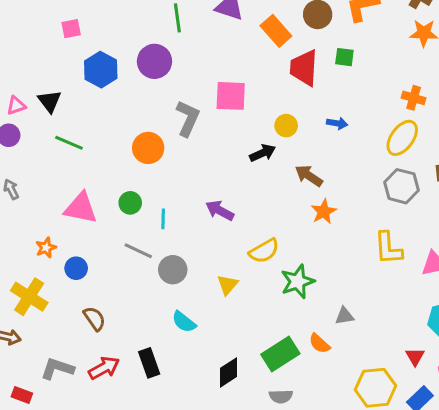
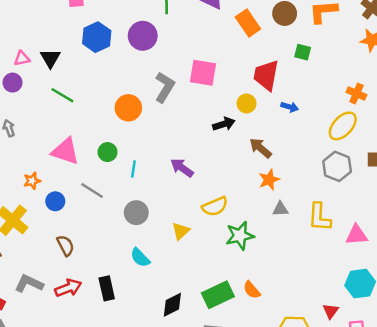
red trapezoid: (304, 68) -> (266, 75), moved
gray line: (138, 251) -> (92, 191), moved
gray triangle: (344, 316) -> (280, 209), moved

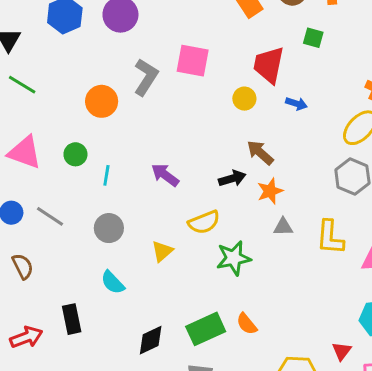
black arrow: (224, 124) -> (232, 178), moved
gray line: (92, 191) -> (50, 216), moved
red arrow: (68, 288) -> (26, 337), moved

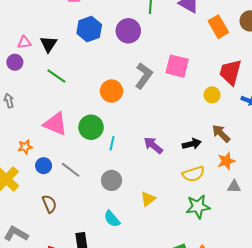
green circle: (75, 154) -> (91, 127), size x1.5
black arrow: (232, 178) -> (192, 144), moved
yellow semicircle: (204, 222) -> (193, 174), moved

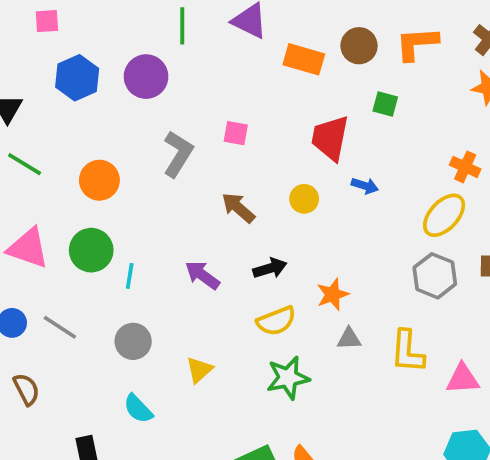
orange rectangle: (218, 27) -> (304, 59), turned -40
pink square: (177, 66) -> (236, 133), size x0.6
orange circle: (112, 91) -> (99, 180), moved
yellow circle: (212, 95) -> (304, 199), moved
brown arrow: (221, 134) -> (238, 208), moved

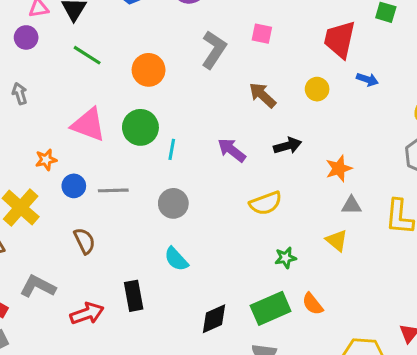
yellow semicircle: (276, 321) -> (266, 203), moved
gray line: (60, 327) -> (113, 190), turned -36
yellow triangle: (199, 370) -> (337, 240), moved, turned -40
green star: (288, 378) -> (286, 258), moved, size x0.6

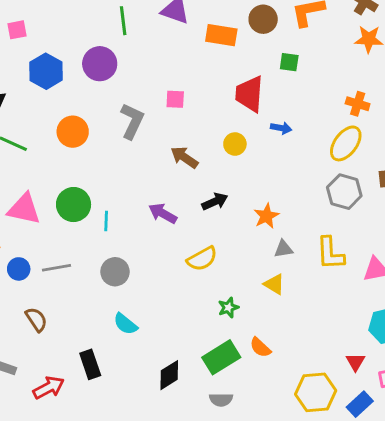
orange circle: (149, 70) -> (73, 132), moved

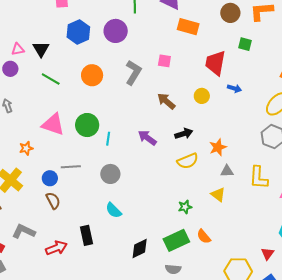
orange rectangle: (221, 35) -> (188, 27), moved
yellow semicircle: (202, 259) -> (188, 161), moved
blue circle: (19, 269) -> (50, 178), moved

